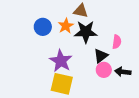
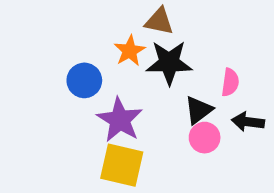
blue circle: (43, 27) -> (84, 80), moved
black arrow: (123, 72) -> (248, 122), moved

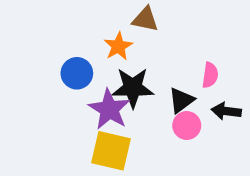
black star: (169, 63) -> (133, 88), moved

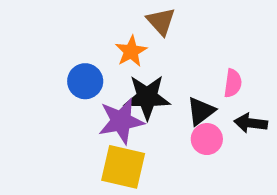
brown triangle: (145, 19) -> (161, 21), turned 36
purple star: (109, 109) -> (121, 121), turned 30

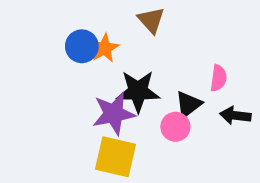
orange star: (131, 51) -> (104, 48), moved
blue circle: (85, 81) -> (82, 46), moved
pink circle: (207, 139) -> (175, 127), moved

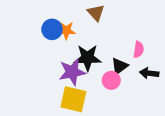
orange star: (104, 48) -> (66, 31), turned 30

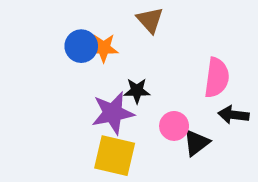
pink semicircle: (138, 50) -> (217, 78), size x1.5
black star: (88, 58) -> (137, 91), size x0.6
black triangle: (120, 66) -> (196, 143), moved

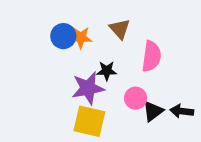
brown triangle: (150, 20) -> (120, 29), moved
pink semicircle: (217, 78) -> (151, 56), moved
black arrow: (233, 115) -> (182, 111), moved

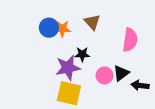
pink semicircle: (151, 56) -> (130, 40), moved
black triangle: (153, 111) -> (121, 73), moved

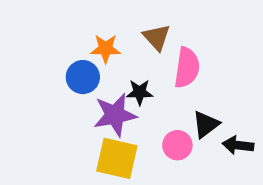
blue circle: (49, 28) -> (83, 77), moved
pink semicircle: (130, 40) -> (187, 68), moved
pink circle: (104, 75) -> (177, 145), moved

